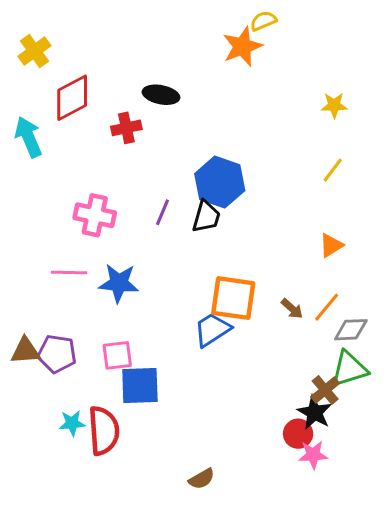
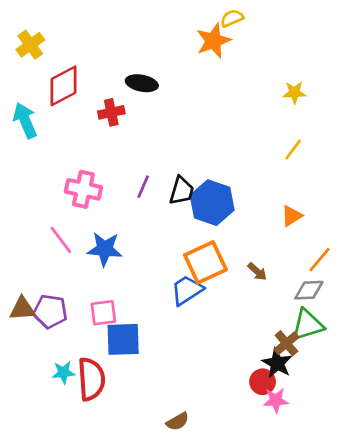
blue hexagon: (220, 182) -> (212, 203), moved
pink line: (69, 272) -> (61, 240), turned 52
orange square: (233, 298) -> (205, 262), turned -33
orange line: (327, 307) -> (320, 260), moved

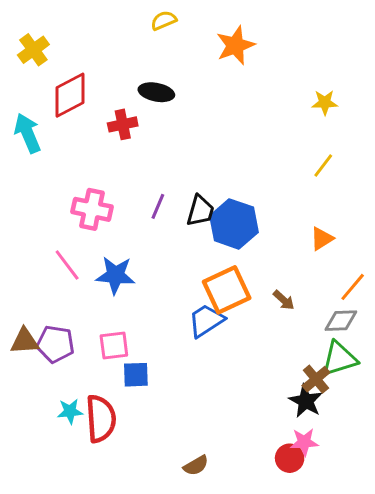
yellow semicircle: (232, 18) -> (164, 20), moved
blue square: (123, 339) -> (136, 375), size x0.7
red circle: (263, 382) -> (290, 458), moved

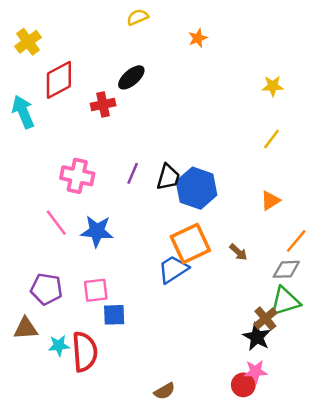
orange star: (235, 45) -> (198, 38), size x0.6
black ellipse: (156, 92) -> (131, 77), turned -52
brown triangle: (25, 341) -> (26, 328), moved

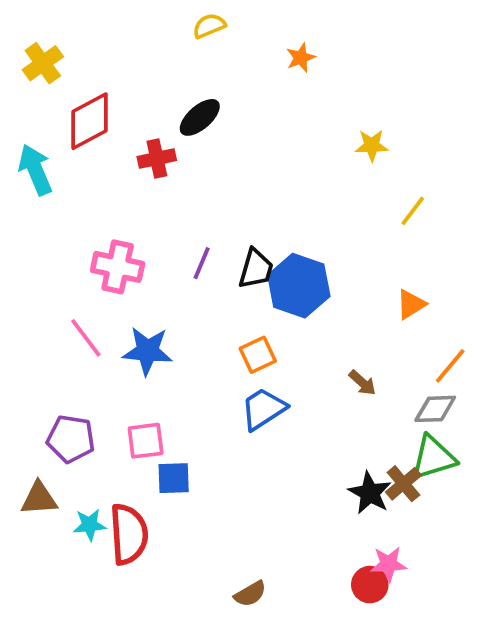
yellow star: (273, 86) -> (372, 145), moved
orange square: (190, 243) -> (258, 355), moved, size x0.6
black star: (257, 337) -> (370, 493), moved

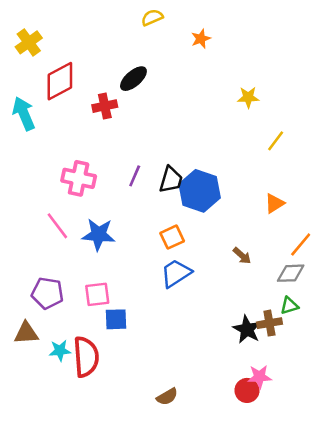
yellow semicircle: (209, 26) -> (152, 17), moved
green triangle: (433, 457) -> (289, 306), size x0.6
brown cross: (403, 484) -> (269, 323), turned 30

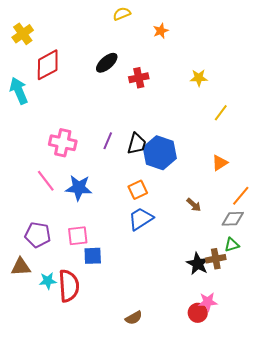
red cross: (105, 106) -> (139, 78), moved

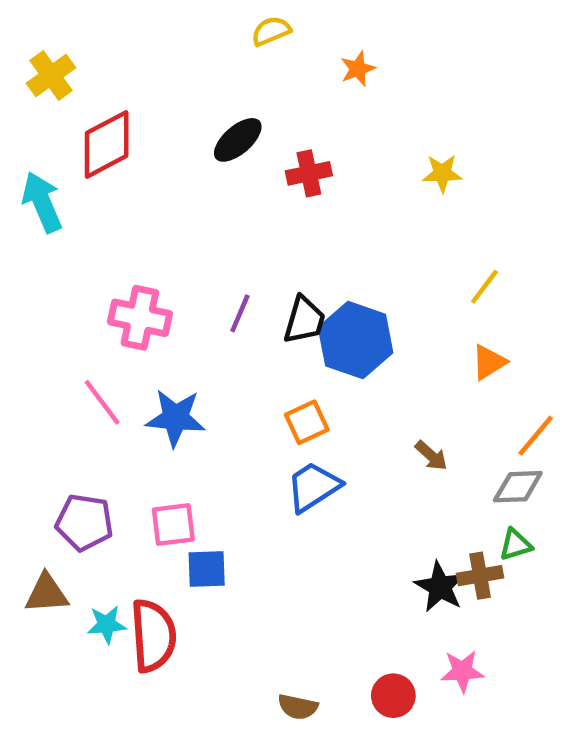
yellow line: (221, 113) -> (484, 287), moved
red circle: (198, 313) -> (393, 696), moved
brown semicircle: (134, 318) -> (298, 707), turned 42

